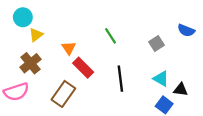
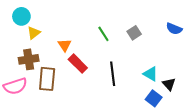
gray square: (157, 44) -> (134, 33), moved
brown cross: (31, 63) -> (29, 59), turned 30
black triangle: (181, 90) -> (169, 84), turned 40
brown rectangle: (63, 94) -> (47, 79), moved, turned -30

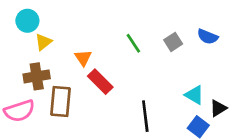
blue semicircle: (174, 29) -> (208, 37), moved
black line: (113, 74) -> (145, 116), moved
black triangle: (169, 84) -> (218, 108), turned 40

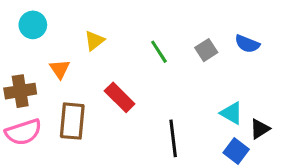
yellow triangle: (43, 42) -> (94, 41), moved
orange triangle: (83, 58) -> (60, 69), moved
brown cross: (37, 76) -> (20, 91), moved

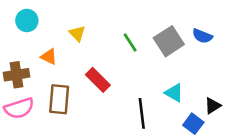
yellow triangle: (94, 41) -> (77, 33), turned -36
gray square: (206, 50) -> (169, 41), size x1.6
orange triangle: (60, 69) -> (49, 57), turned -30
cyan triangle: (231, 113) -> (174, 93), moved

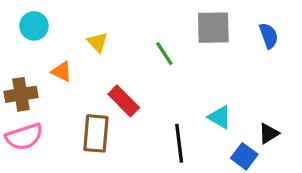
blue semicircle: (202, 36) -> (269, 36), moved, turned -132
gray square: (169, 41) -> (213, 28), moved, turned 32
brown rectangle: (59, 99) -> (96, 133), moved

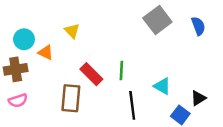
cyan circle: (34, 26) -> (24, 39), moved
gray square: (213, 28) -> (157, 20), turned -36
green line: (164, 54) -> (121, 70), moved, turned 36
pink semicircle: (24, 137) -> (18, 101), size x0.7

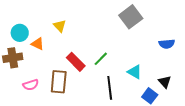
blue semicircle: (198, 26) -> (167, 44), moved, turned 105
green line: (121, 70) -> (101, 59), turned 42
black triangle: (198, 98) -> (165, 82), turned -40
pink semicircle: (18, 101) -> (31, 85), moved

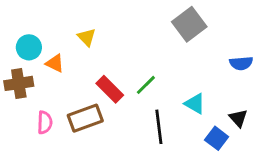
brown rectangle: (59, 82) -> (85, 118), turned 65
pink semicircle: (31, 85) -> (45, 122), turned -70

